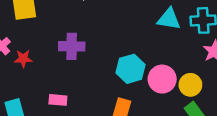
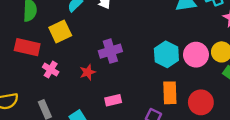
red star: (23, 59) -> (88, 72), moved

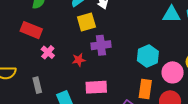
yellow square: (60, 31) -> (86, 22), moved
pink circle: (196, 55) -> (173, 72), moved
pink rectangle: (113, 100) -> (96, 87), size x1.5

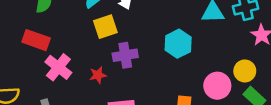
pink cross: (48, 52) -> (58, 67), size x1.5
cyan hexagon: (148, 56) -> (178, 44), moved

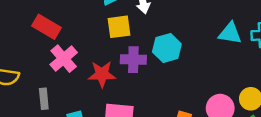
cyan hexagon: (178, 44) -> (167, 48), moved
red star: (98, 75) -> (102, 74), size x1.5

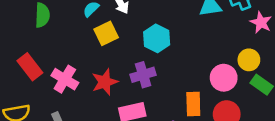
red rectangle: (46, 27) -> (30, 67), moved, turned 40
purple cross: (133, 60) -> (143, 75), moved

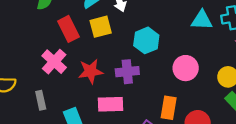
red rectangle: (30, 67) -> (68, 29), moved
pink circle: (224, 78) -> (186, 68), moved

